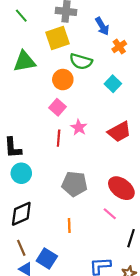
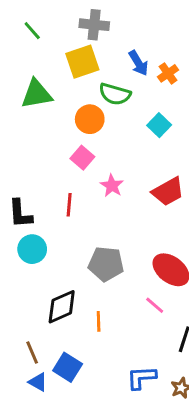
blue arrow: (102, 26) -> (138, 63), moved
red line: (59, 138) -> (69, 205), moved
black diamond: (21, 214) -> (62, 307), moved

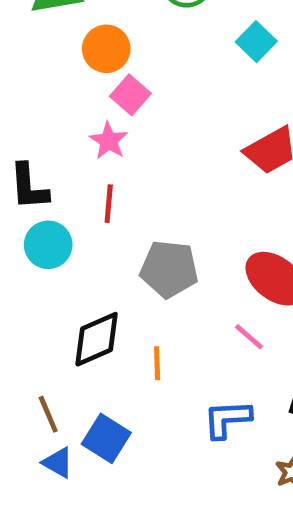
orange circle: (90, 119) -> (106, 49), moved
pink star: (112, 186) -> (109, 141), moved
red line: (69, 205) -> (109, 204), moved
blue L-shape: (141, 378) -> (227, 419), moved

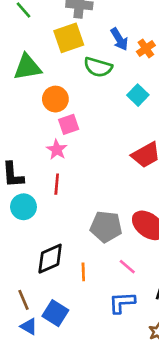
pink square: (130, 95) -> (69, 124), turned 30
gray pentagon: (169, 269) -> (106, 227), moved
pink line: (249, 337) -> (127, 267), moved

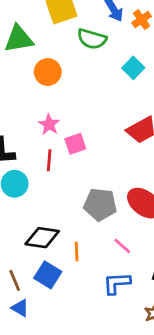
pink square: (69, 124) -> (75, 144), moved
black diamond: (50, 259) -> (42, 238), turned 32
blue square: (55, 313) -> (48, 275), moved

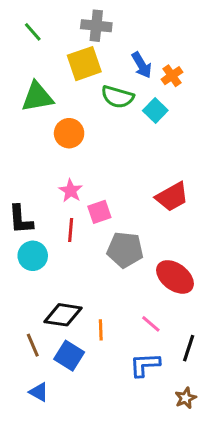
cyan square: (133, 68) -> (155, 110), moved
gray pentagon: (100, 204) -> (125, 250), moved
brown line: (15, 280) -> (33, 345), moved

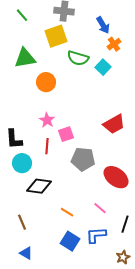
blue arrow: (142, 65) -> (103, 25), moved
black diamond: (63, 315) -> (39, 186), moved
orange line: (101, 330) -> (67, 212), turned -56
blue square: (69, 356) -> (70, 241), moved

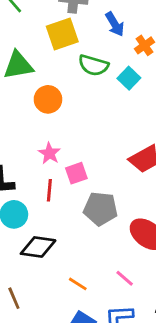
blue arrow: (103, 25) -> (115, 24), moved

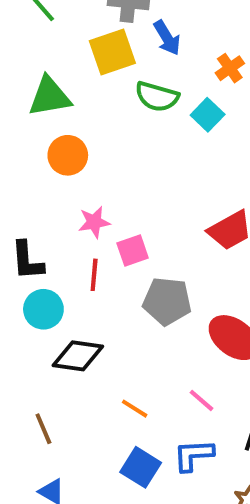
blue arrow: (115, 24) -> (167, 38), moved
orange circle: (48, 99) -> (68, 155), moved
pink star: (49, 153) -> (94, 222), turned 30

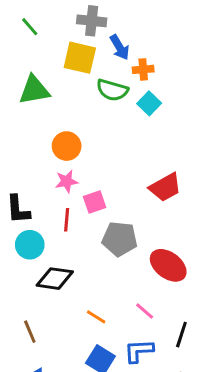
yellow square: (112, 52) -> (80, 58), turned 32
orange cross: (230, 68) -> (143, 69), moved, turned 30
orange circle: (68, 155) -> (67, 146), moved

